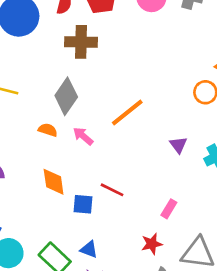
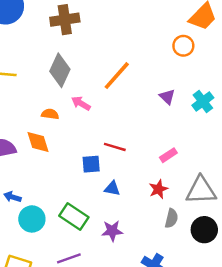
orange semicircle: (48, 130) -> (50, 114), moved
orange diamond: (54, 182) -> (38, 142), moved
pink rectangle: (169, 209) -> (168, 155), turned 35
blue triangle: (89, 249) -> (112, 188), moved

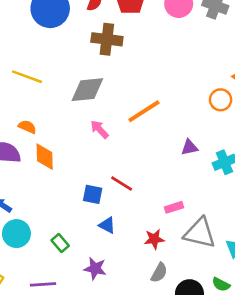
gray diamond: (60, 70) -> (87, 90), turned 44
purple triangle: (167, 97) -> (190, 147), turned 49
orange semicircle: (50, 114) -> (27, 127), moved
gray triangle: (201, 190) -> (200, 233), moved
green rectangle: (74, 217) -> (60, 243), size x0.6

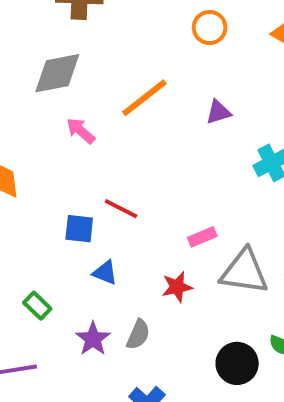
orange circle: (221, 100) -> (210, 28), moved
purple triangle: (190, 147) -> (218, 112), moved
purple star: (95, 269) -> (93, 339), turned 30
gray semicircle: (159, 273) -> (138, 335), moved

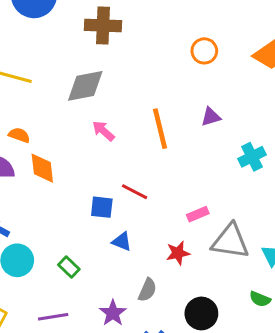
orange line: (144, 98) -> (160, 129), moved, turned -66
purple star: (93, 339) -> (113, 313), moved
black circle: (237, 363) -> (201, 313), moved

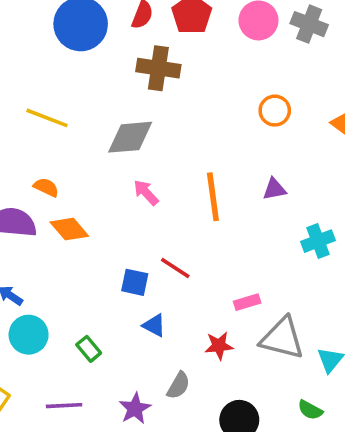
orange diamond: (42, 168) -> (69, 229), turned -40

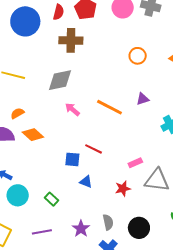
orange semicircle: (46, 187) -> (17, 113), turned -48
orange line: (213, 197) -> (109, 107), turned -48
gray semicircle: (178, 385) -> (108, 222), moved, turned -35

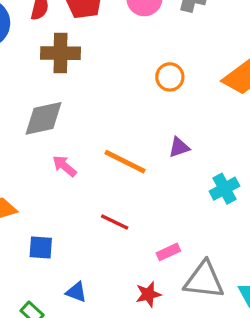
red line: (94, 149) -> (115, 222), moved
blue square: (72, 159) -> (41, 248), moved
blue triangle: (86, 182) -> (76, 292), moved

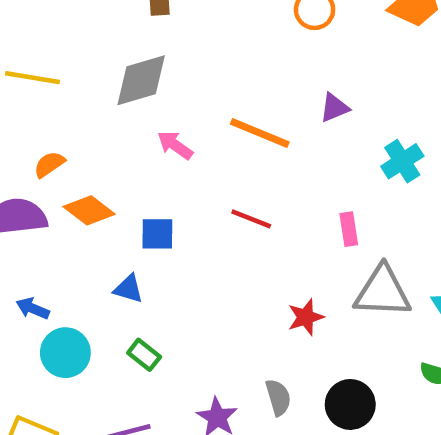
blue square: (41, 248) -> (157, 234), moved
pink rectangle: (168, 252) -> (349, 229), moved, turned -70
blue triangle: (76, 292) -> (128, 289), moved

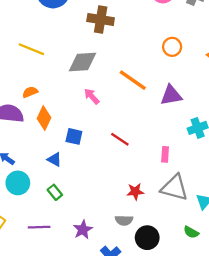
purple triangle: (334, 108) -> (171, 95), size x1.5
orange line: (260, 133) -> (133, 80), moved
orange diamond: (89, 210) -> (44, 118), turned 65
gray semicircle: (278, 397) -> (124, 220), moved, turned 96

